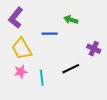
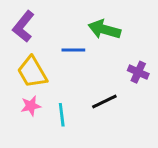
green arrow: (71, 20) -> (104, 29), size x1.5

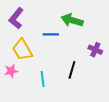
black line: (104, 102) -> (72, 70), turned -48
pink star: (31, 106) -> (11, 71), moved

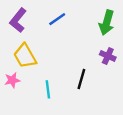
green arrow: (72, 20) -> (107, 23), moved, turned -90
blue line: (51, 34) -> (57, 19), moved, turned -35

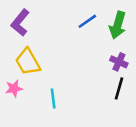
blue line: (57, 19) -> (87, 21), moved
black line: (81, 79) -> (119, 88), moved

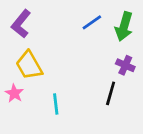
pink star: (14, 88) -> (14, 93), turned -30
black line: (119, 88) -> (111, 93), moved

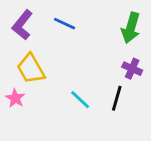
blue line: (92, 22) -> (65, 24), moved, turned 60
cyan line: (56, 104) -> (80, 100), moved, turned -40

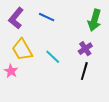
purple cross: (132, 69) -> (85, 49), moved, turned 32
cyan line: (80, 100) -> (53, 57), moved

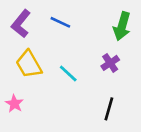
pink star: (11, 71) -> (14, 104), moved
black line: (84, 71) -> (109, 109), moved

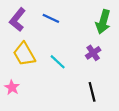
black line: (109, 109) -> (92, 92), turned -30

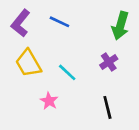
pink star: (12, 87) -> (49, 101), moved

